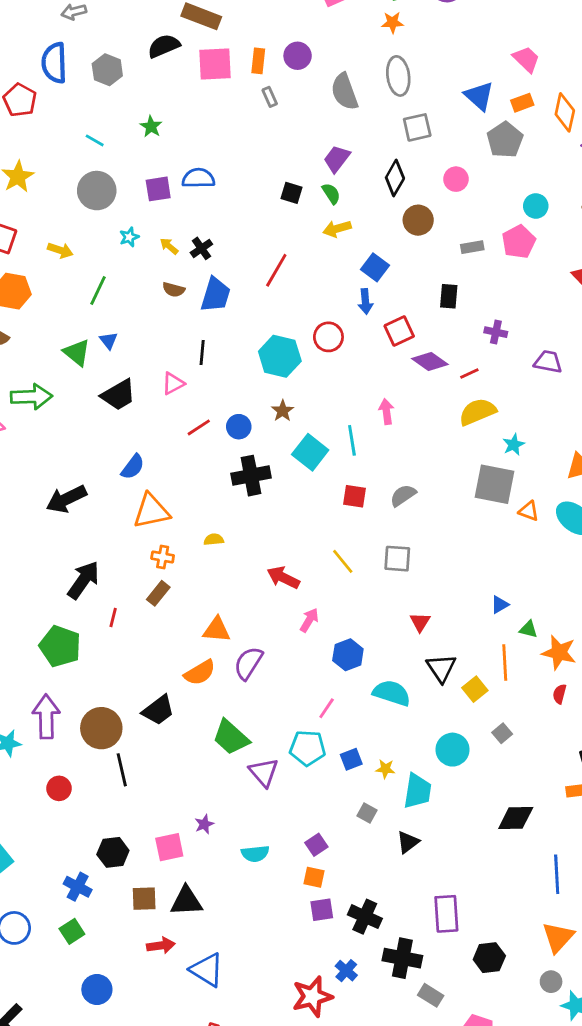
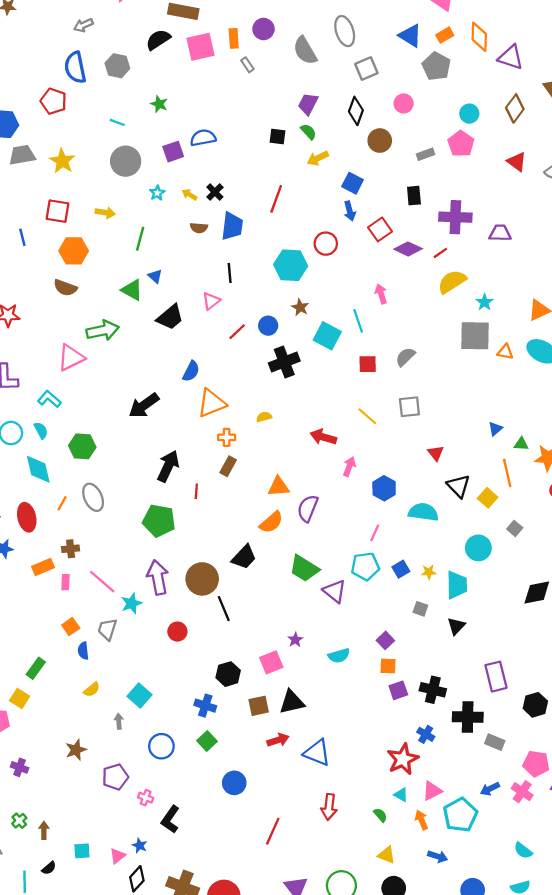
purple cross: (496, 332) -> (455, 217), size x1.8

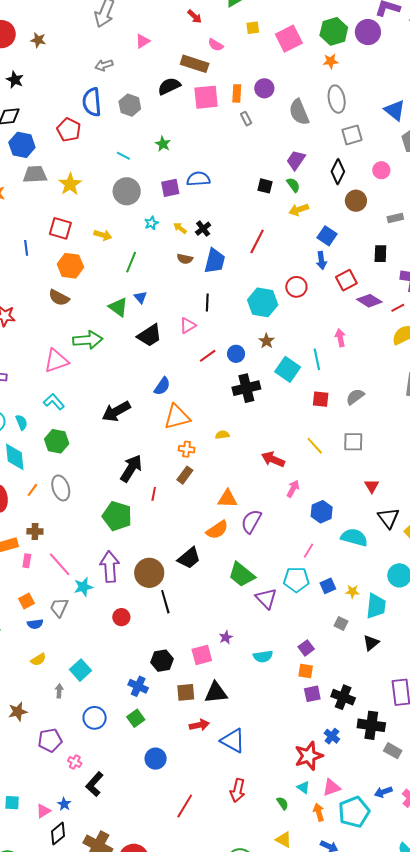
cyan L-shape: (49, 399) -> (54, 402), moved
blue semicircle: (83, 651) -> (35, 624), turned -98

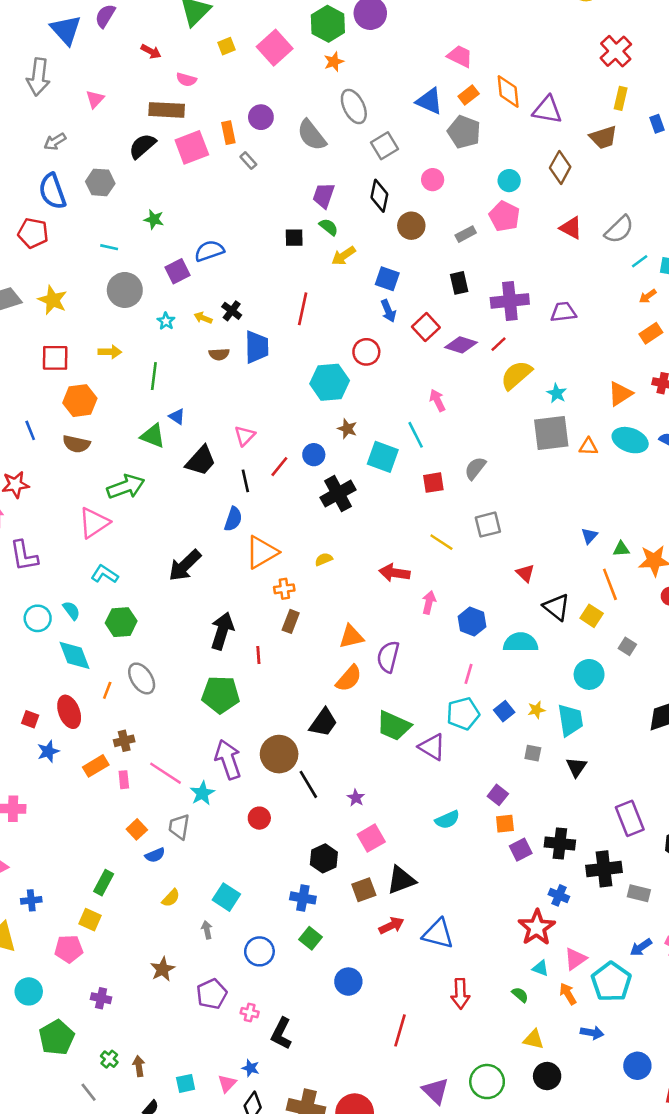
blue line: (26, 248) -> (30, 430), moved
black line: (207, 302) -> (245, 481), moved
purple star: (226, 637) -> (356, 798), moved

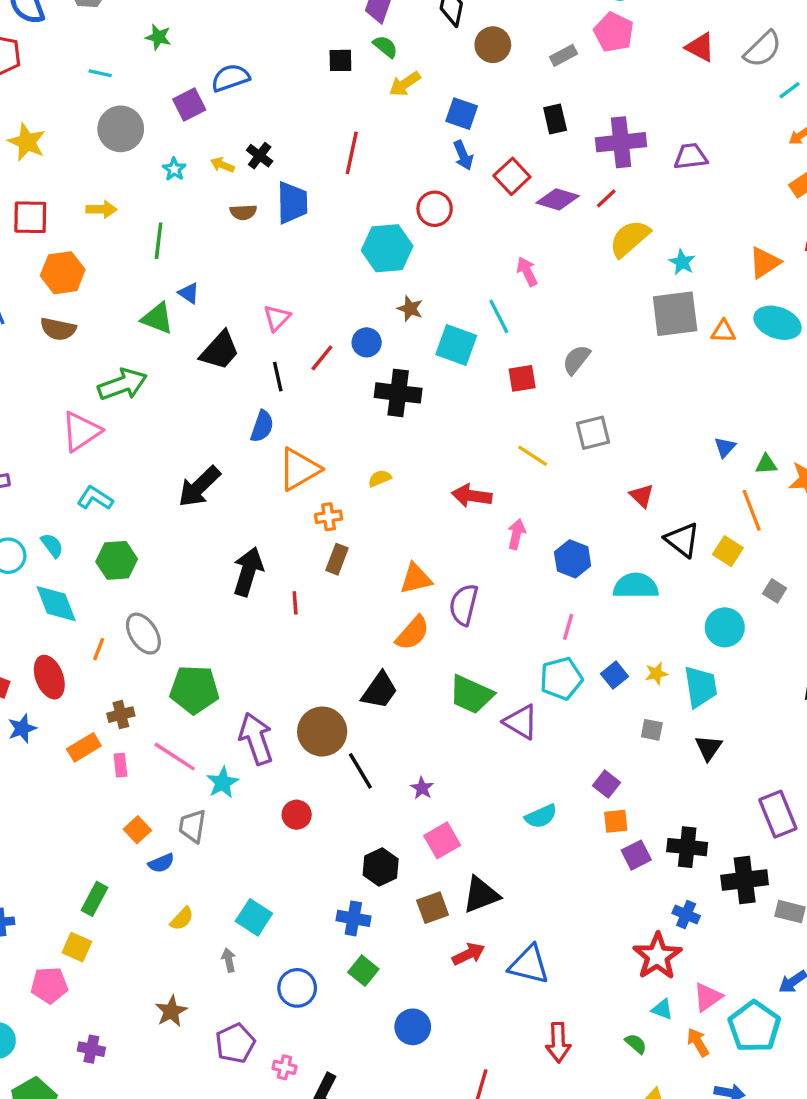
black cross: (338, 494) -> (398, 393), turned 36
green pentagon: (221, 695) -> (194, 689), moved

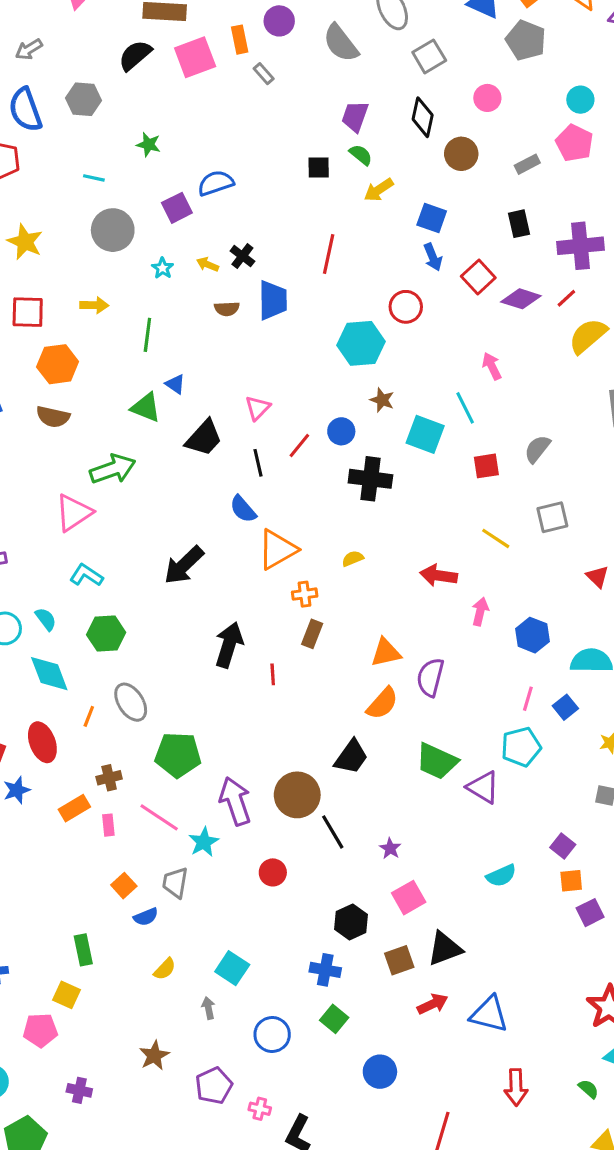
blue semicircle: (262, 426) -> (243, 509), turned 120
blue square: (615, 675) -> (565, 707), moved
green rectangle: (95, 899) -> (83, 950), turned -40

